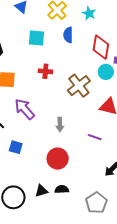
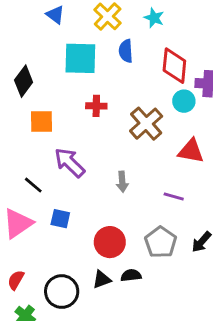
cyan square: (37, 38) -> (80, 58), size x1.4
red circle: (58, 159) -> (110, 242), moved
gray pentagon: (96, 203) -> (161, 242), moved

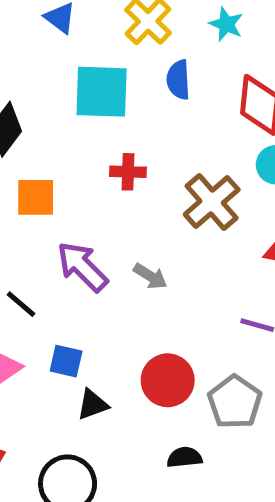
gray arrow: (122, 182) -> (150, 276), moved, turned -54
red circle: (110, 242) -> (168, 380), moved
black triangle: (102, 279) -> (93, 405), moved

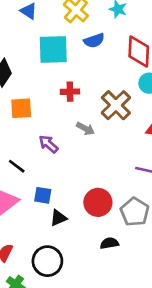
blue semicircle: (178, 80) -> (94, 41), turned -102
purple arrow: (82, 267) -> (48, 144), size x0.7
gray arrow: (150, 276) -> (85, 129), moved

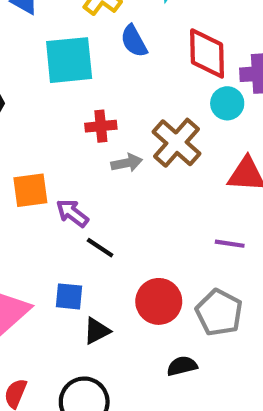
blue semicircle: (94, 41) -> (134, 41), turned 84
orange square: (21, 108) -> (30, 190), moved
gray arrow: (85, 129) -> (127, 163), moved, turned -36
black line: (17, 166) -> (100, 248), moved

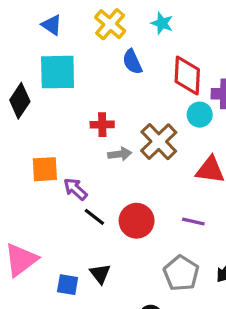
cyan square: (69, 60) -> (58, 72), moved
blue square: (69, 296) -> (68, 285), moved
red circle: (159, 301) -> (137, 221), moved
black triangle: (97, 331) -> (100, 274), moved, turned -45

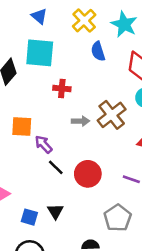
cyan star: (162, 23) -> (124, 24), size x1.5
red cross: (102, 125) -> (62, 89), moved

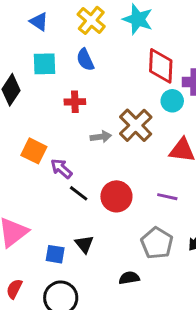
blue semicircle: (98, 51) -> (85, 60), moved
cyan square: (40, 53) -> (45, 64), size x0.7
orange square: (22, 126) -> (34, 151), turned 30

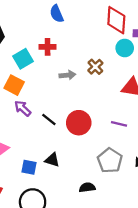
cyan square: (45, 64) -> (23, 59), moved, turned -30
brown cross: (136, 125) -> (95, 67), size x0.6
purple arrow: (61, 169) -> (23, 108), moved
black triangle: (84, 244) -> (52, 160), turned -35

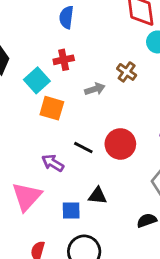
blue semicircle: (57, 14) -> (66, 17), turned 42
orange square: (14, 85) -> (52, 108), moved
purple arrow: (23, 108) -> (53, 163), moved

